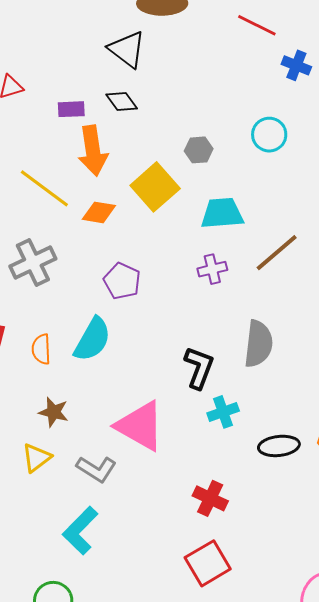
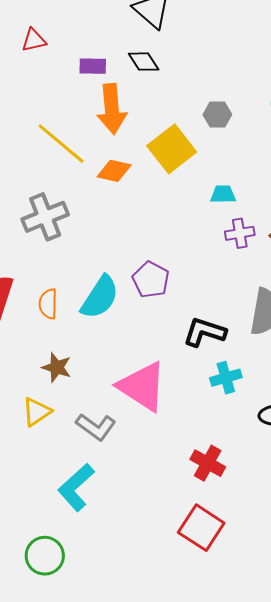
cyan trapezoid: (222, 213) -> (223, 194), moved, size x0.6
purple cross: (212, 269) -> (240, 233), moved
purple pentagon: (122, 281) -> (151, 280), moved
black L-shape: (199, 368) -> (205, 332), turned -96
red square: (208, 563) -> (201, 528), turned -30

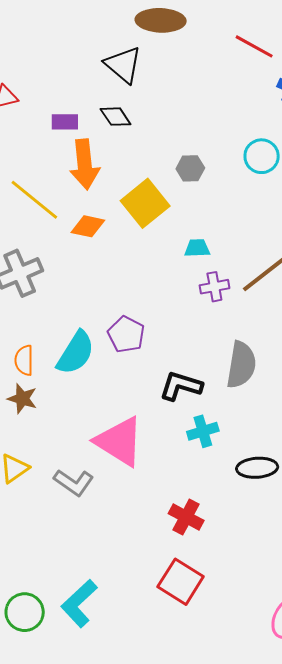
brown star: (57, 367) -> (22, 399), moved
cyan L-shape: (76, 487) -> (79, 603), moved

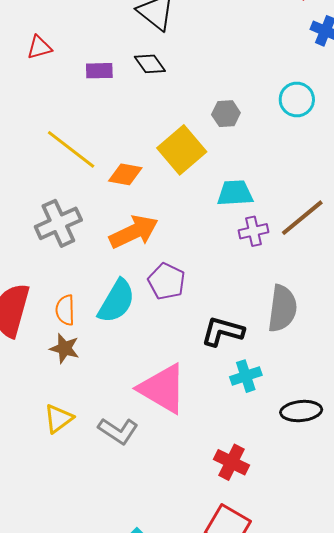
orange arrow: (85, 164) -> (134, 232), moved, turned -108
cyan trapezoid: (197, 248) -> (235, 193), size x1.4

